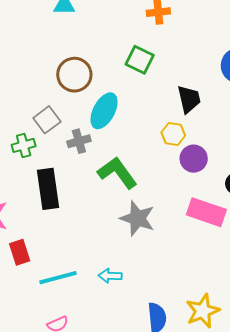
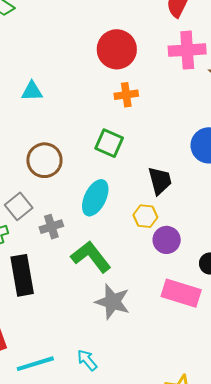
cyan ellipse: (104, 111) -> (95, 198), moved
cyan arrow: (110, 276) -> (87, 360), turned 50

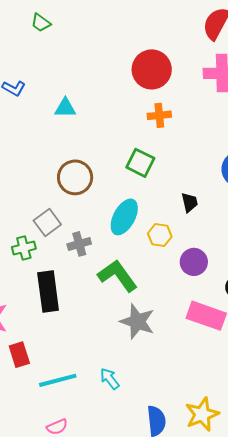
black trapezoid: (160, 181) -> (189, 202), size x0.7
yellow hexagon: (145, 216) -> (160, 235), moved

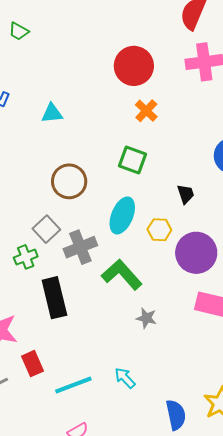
orange cross: (159, 115) -> (146, 111), turned -35
gray cross: (79, 244) -> (80, 247), size x1.4
purple circle: (194, 262) -> (196, 253), size x1.5
gray star: (137, 322) -> (146, 318), size x0.6

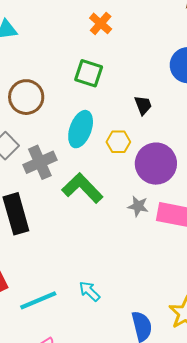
gray star: (146, 318) -> (138, 206), moved

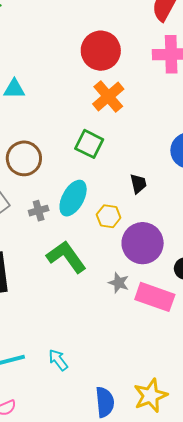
orange cross: (101, 23) -> (108, 96), size x1.4
gray cross: (40, 162) -> (39, 211), moved, size x0.6

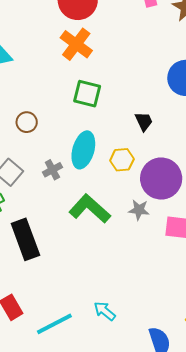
orange cross: (108, 96) -> (76, 44), moved
brown circle: (24, 158) -> (27, 122), size x0.6
gray star: (119, 283) -> (139, 210), moved

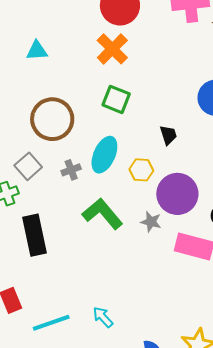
brown circle: (27, 122) -> (52, 119), size x2.0

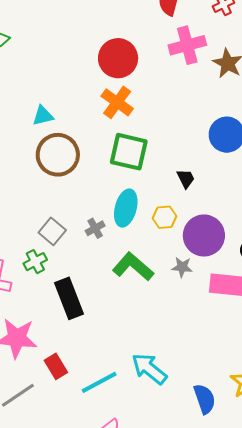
green square: (116, 99) -> (129, 152), size x1.4
brown circle: (52, 119) -> (58, 155), moved
cyan arrow: (103, 317) -> (149, 369), size x1.6

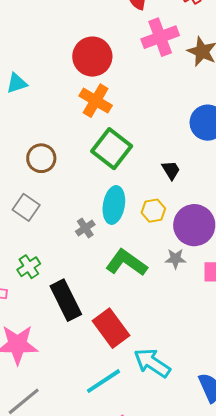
cyan triangle: (43, 116) -> (17, 83), moved
green square: (129, 152) -> (112, 149), turned 30
brown circle: (58, 155) -> (41, 158), size x0.7
gray square: (52, 231) -> (26, 207), moved
red rectangle: (56, 366) -> (111, 328), moved, size x1.5

